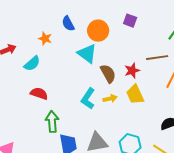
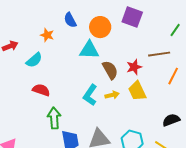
purple square: (130, 21) -> (132, 17), size x1.5
cyan triangle: (87, 54) -> (89, 50), turned -35

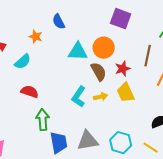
orange circle: (100, 27) -> (104, 48), moved
brown line: (159, 54) -> (148, 56), turned -70

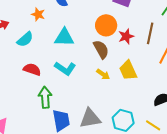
cyan triangle: (78, 52) -> (64, 37), moved
red star: (123, 69) -> (126, 36), moved
cyan L-shape: (79, 97) -> (65, 68), moved, turned -90
yellow arrow: (101, 97) -> (103, 74), turned 48

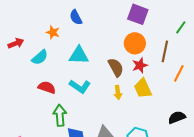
orange circle: (106, 25) -> (135, 43), moved
red star: (126, 36) -> (140, 65), moved
yellow arrow: (103, 74) -> (118, 92), turned 48

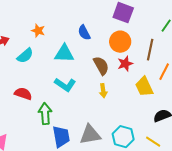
blue semicircle: (76, 17) -> (84, 33), moved
red semicircle: (47, 87) -> (23, 94), moved
yellow trapezoid: (143, 88) -> (144, 87), moved

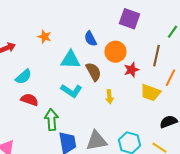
orange circle: (120, 42) -> (115, 52), moved
cyan semicircle: (25, 56) -> (23, 77), moved
brown semicircle: (101, 66) -> (93, 72), moved
yellow trapezoid: (144, 87) -> (150, 93), turned -45

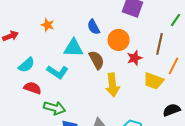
cyan L-shape: (71, 91) -> (58, 72), moved
yellow arrow: (109, 97) -> (113, 85), size x1.6
green arrow: (51, 120) -> (55, 108), turned 110

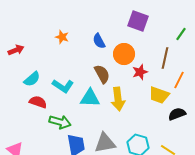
orange star: (48, 25) -> (62, 37), moved
cyan triangle: (74, 48) -> (90, 98), moved
black semicircle: (172, 110) -> (177, 114), moved

